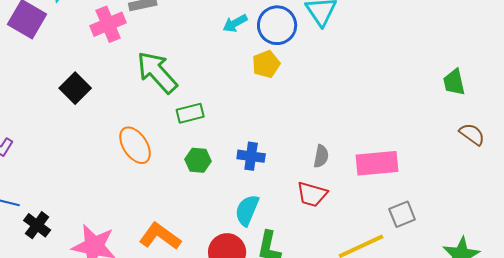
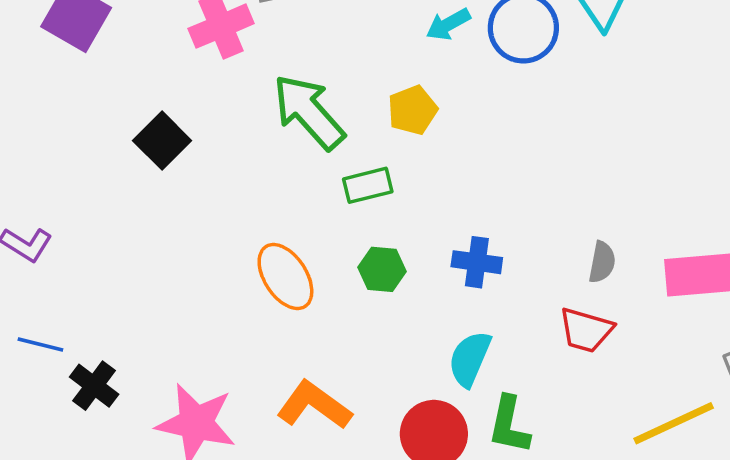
yellow pentagon: (266, 64) -> (412, 110), moved
orange ellipse: (135, 145) -> (285, 277), moved

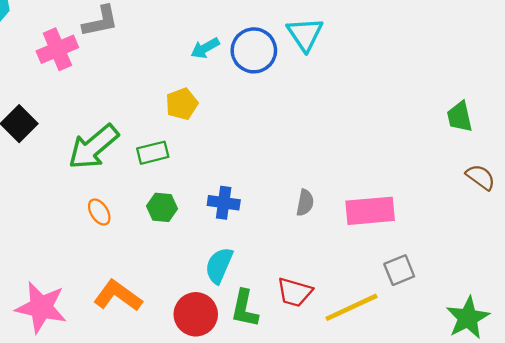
green arrow: (309, 112) -> (93, 147), moved, turned -88
orange ellipse: (285, 277) -> (99, 212), size x0.6
red trapezoid: (586, 330) -> (295, 292), moved

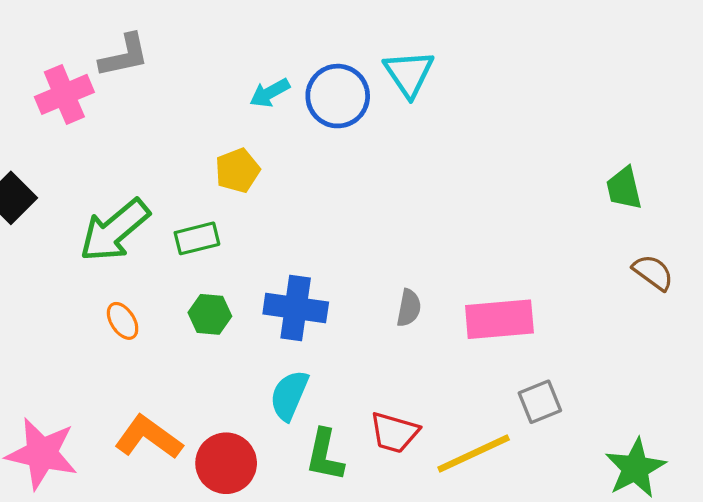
blue cross: (224, 203) -> (296, 308), size x1.4
red circle: (196, 314) -> (226, 463), moved

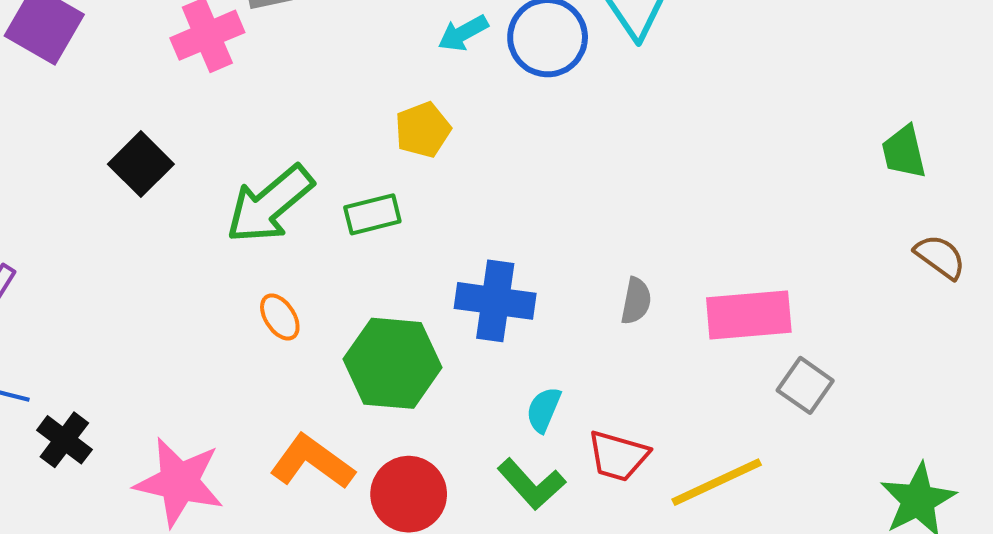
green hexagon: (210, 314) -> (393, 363), moved, size x1.8
cyan semicircle: (289, 395) -> (544, 410), moved, size x0.7
gray square: (540, 402) -> (805, 385), moved, turned -33
green L-shape: (325, 455) -> (531, 484), turned -54

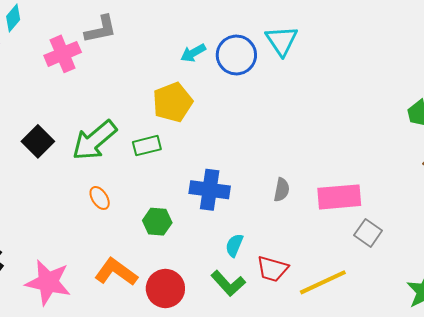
yellow pentagon: (423, 130) -> (173, 102), size x1.4
black square: (141, 164) -> (38, 141), moved
green hexagon: (393, 363) -> (157, 222), size x0.6

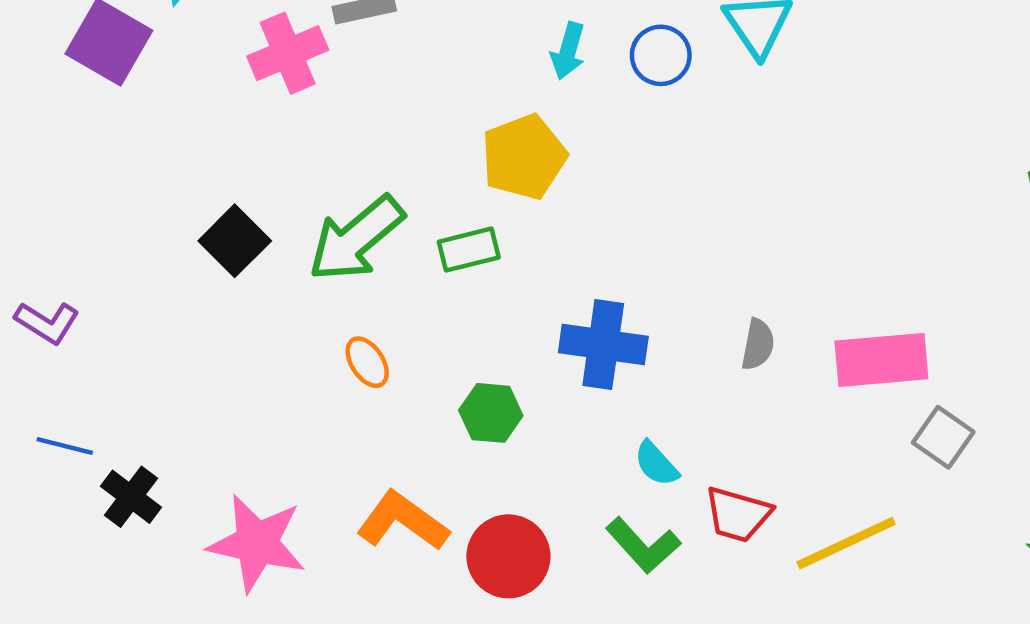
cyan arrow: (193, 53) -> (568, 51), turned -45
blue circle: (236, 55) -> (661, 55), size x0.7
cyan semicircle: (234, 245) -> (656, 464), turned -65

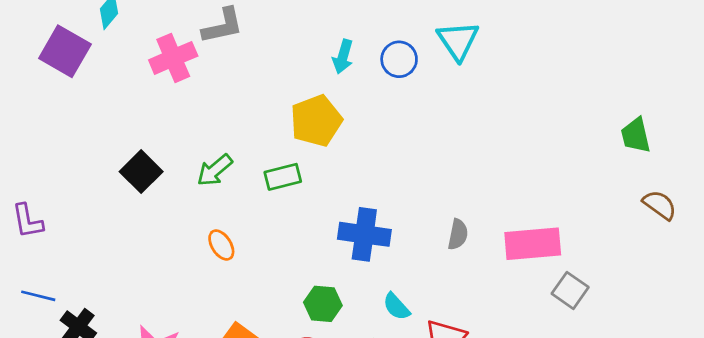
green arrow: (356, 239) -> (215, 170), size x0.6
purple L-shape: (47, 322) -> (28, 221), turned 48
green hexagon: (491, 413) -> (323, 304), moved

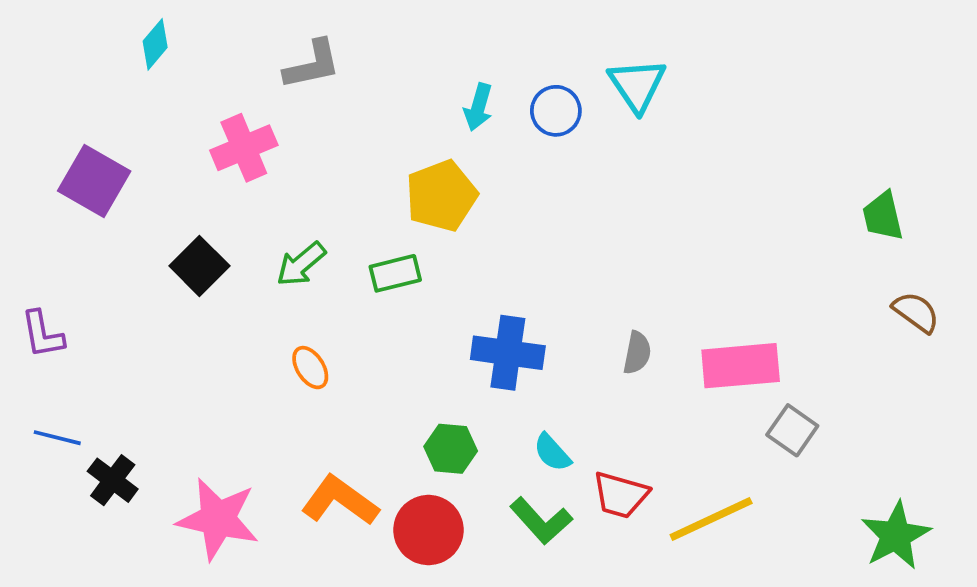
purple square: (65, 51) -> (94, 181), moved
pink cross: (173, 58) -> (244, 148), moved

